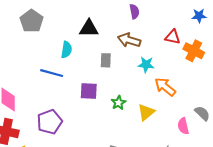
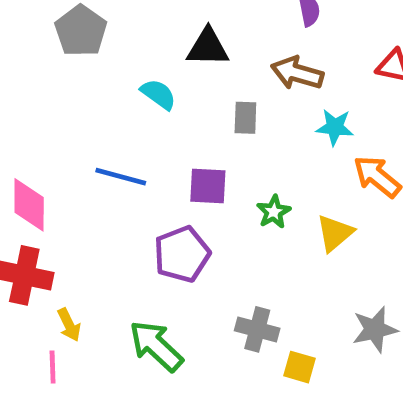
cyan semicircle: (67, 50) -> (158, 94), turned -63
blue line: (52, 73) -> (121, 177), moved
purple pentagon: (50, 122) -> (182, 254), moved

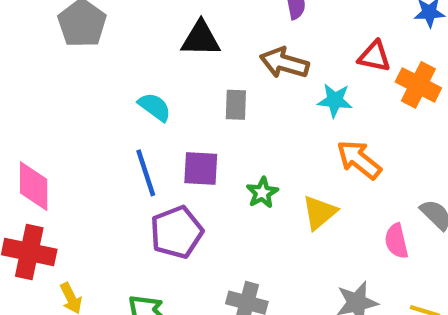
cyan semicircle: (158, 94) -> (155, 107), moved
cyan star: (335, 127) -> (335, 100), moved
blue line: (121, 177) -> (146, 173), moved, turned 57

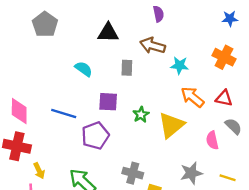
red triangle: (374, 56) -> (224, 98), moved
blue line: (146, 173) -> (64, 113), moved, turned -55
yellow triangle: (319, 212) -> (171, 125), size x1.4

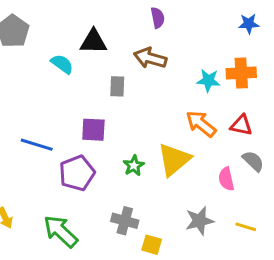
orange cross: (224, 57) -> (241, 73), turned -30
cyan star: (180, 65) -> (208, 80), moved
cyan semicircle: (84, 69) -> (62, 64), moved
green star: (141, 115) -> (134, 166), moved

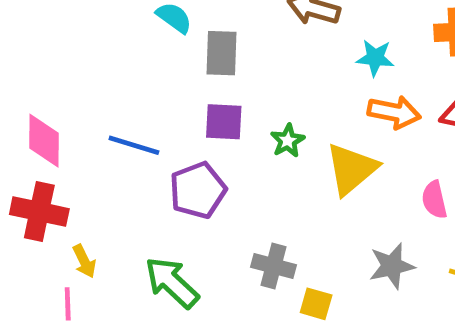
cyan star: (208, 80) -> (375, 58), moved
gray rectangle: (117, 86) -> (221, 53), moved, size x1.4
orange arrow: (201, 124) -> (394, 112), turned 152
green star: (134, 166) -> (288, 141), moved

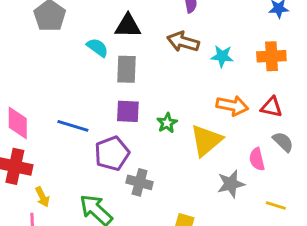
cyan star: (375, 58) -> (222, 56), moved
gray cross: (273, 266) -> (140, 182), moved
gray star: (392, 266) -> (231, 184), moved

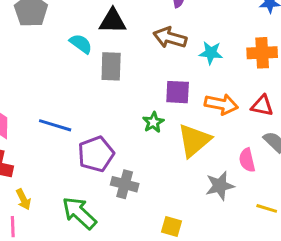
purple square: (128, 111) -> (178, 92), moved

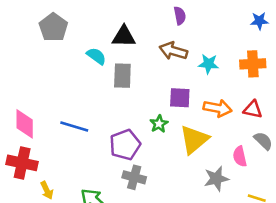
purple pentagon: (96, 154) -> (125, 145), moved

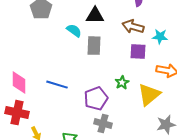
purple square: (180, 98) -> (138, 52), moved

